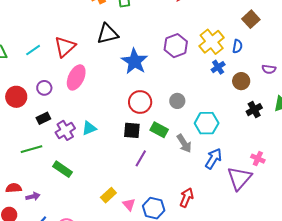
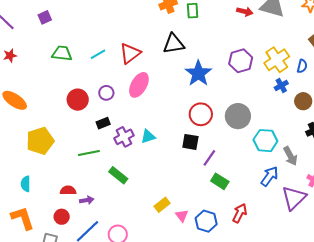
gray circle: (177, 101) -> (238, 116), size x1.6
green rectangle: (159, 130) -> (220, 181), moved
gray arrow: (184, 143) -> (290, 156), moved
purple line: (141, 158) -> (209, 158), moved

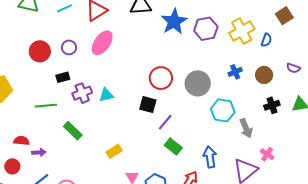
blue star: (198, 73) -> (174, 21), moved
blue cross: (281, 85) -> (235, 72), moved
blue arrow: (270, 176) -> (210, 157), moved, turned -50
yellow rectangle: (162, 205) -> (114, 151), moved

